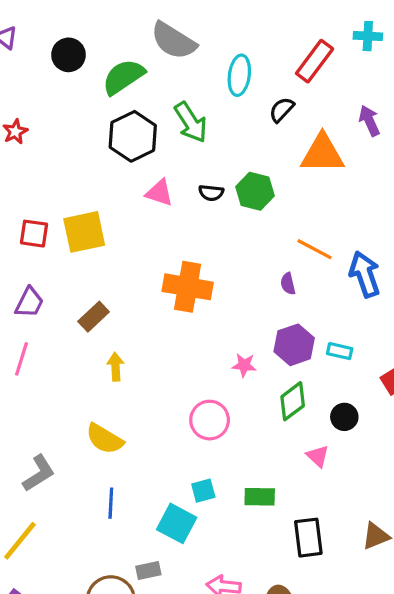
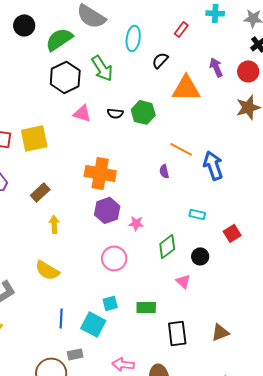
red rectangle: (315, 61) -> (181, 29), size x0.6
purple hexagon: (294, 345) -> (107, 210), moved
blue line: (111, 503) -> (61, 318), moved

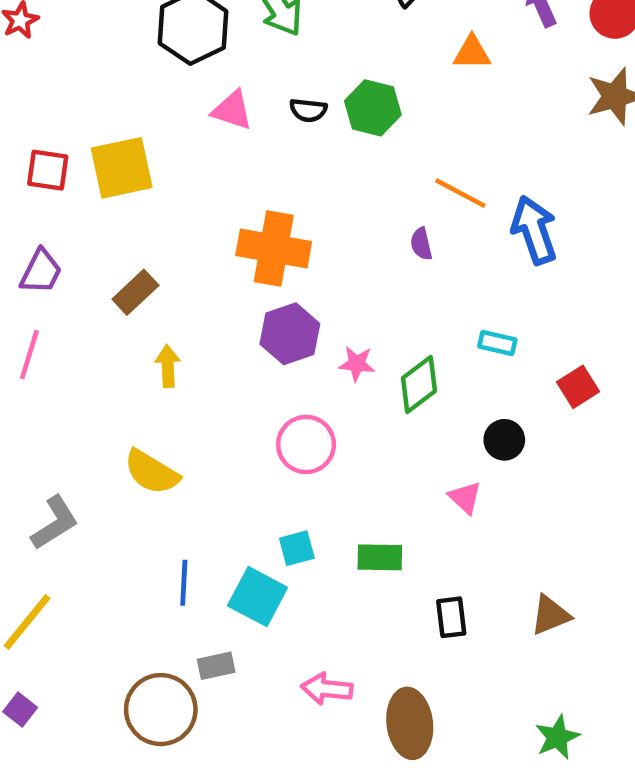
orange triangle: (186, 88) -> (472, 53), size x0.6
green diamond: (167, 246) -> (419, 385), moved
black rectangle: (177, 333) -> (451, 617), size x0.7

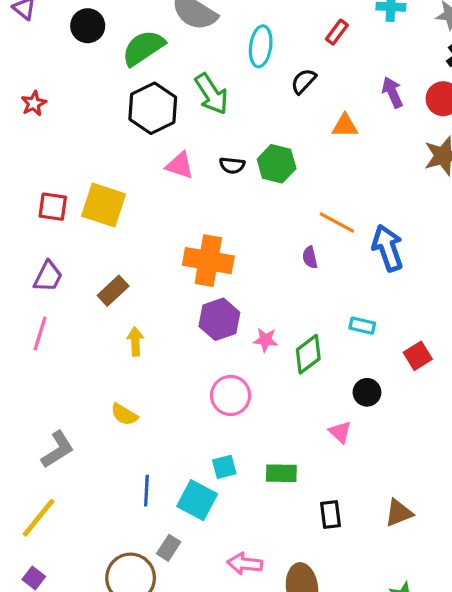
yellow square: (122, 168) -> (104, 205), turned 30
yellow semicircle: (152, 472) -> (124, 415), size x0.7
gray rectangle: (216, 666) -> (169, 548), turned -45

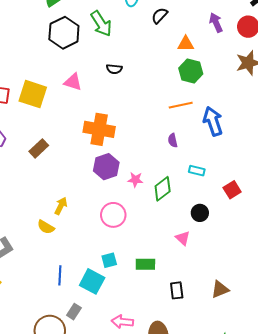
green hexagon: (277, 164) -> (191, 71), moved
pink triangle: (180, 165) -> (73, 82), moved
orange line: (337, 222) -> (181, 105), turned -40
purple semicircle: (310, 257) -> (173, 140), moved
yellow arrow: (135, 342) -> (61, 206), moved, turned 30

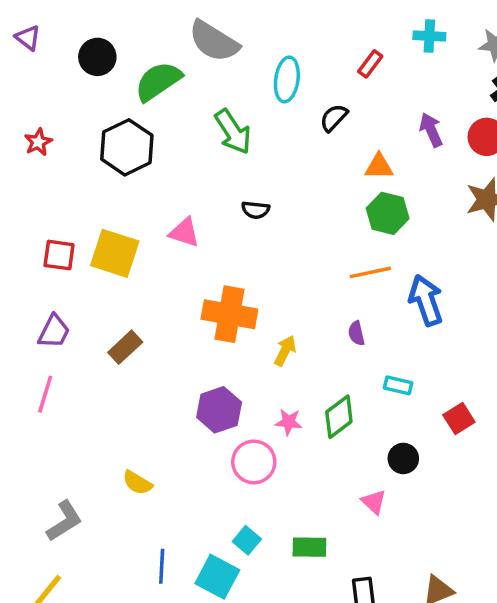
black hexagon: (64, 33) -> (127, 147), moved
purple hexagon: (106, 167) -> (219, 410), moved
pink star: (135, 180) -> (289, 422), moved
yellow arrow: (61, 206) -> (285, 351), moved
cyan square: (109, 260) -> (247, 540), turned -35

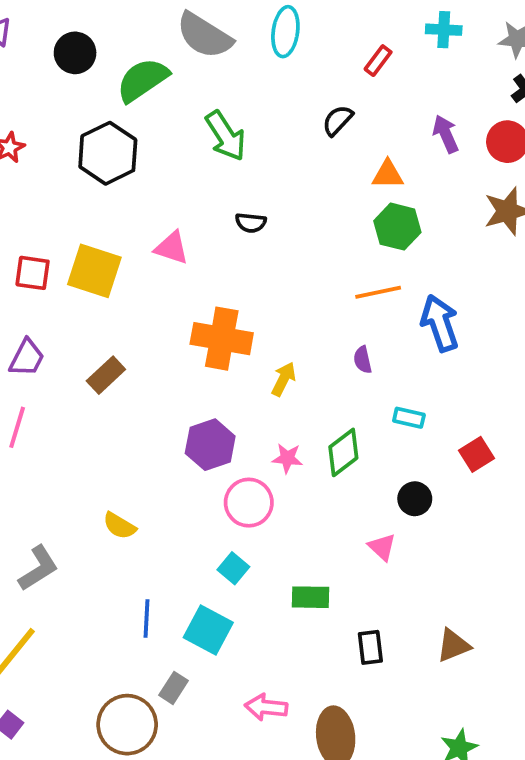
cyan ellipse: (287, 79) -> (285, 32), moved
cyan square: (247, 540) -> (233, 568), moved

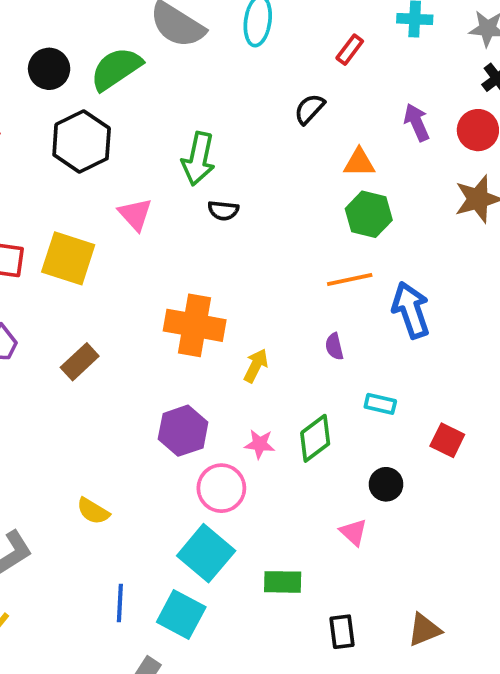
black circle: (75, 53) -> (49, 69), moved
green arrow: (226, 136) -> (198, 159), moved, turned 45
pink triangle: (172, 248) -> (135, 214), moved, turned 30
red square: (477, 454) -> (447, 440), turned -32
cyan square: (233, 568) -> (206, 553), size x1.8

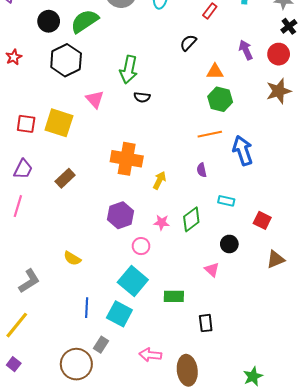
pink circle: (221, 488) -> (141, 246), size x0.7
brown triangle: (424, 630) -> (276, 259), moved

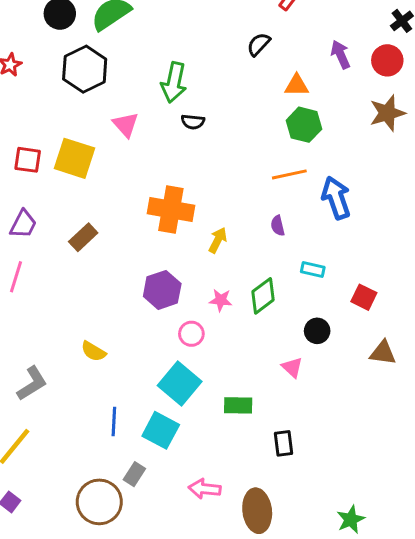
brown triangle: (276, 259) -> (383, 353), turned 30

